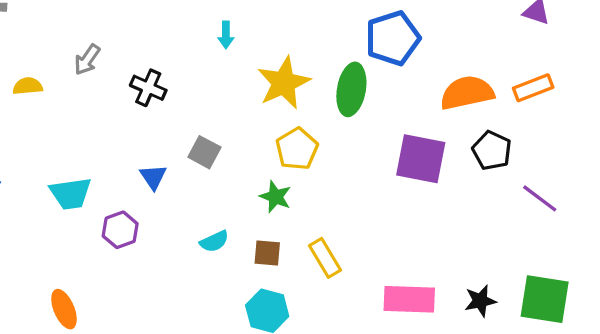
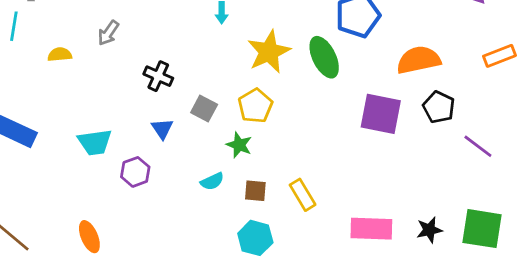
black cross: (148, 88) -> (158, 76), moved
orange rectangle: (533, 88) -> (500, 56), moved
green ellipse: (351, 89) -> (324, 57), turned -36
yellow pentagon: (297, 149) -> (255, 106), moved
green star: (275, 197) -> (239, 145), moved

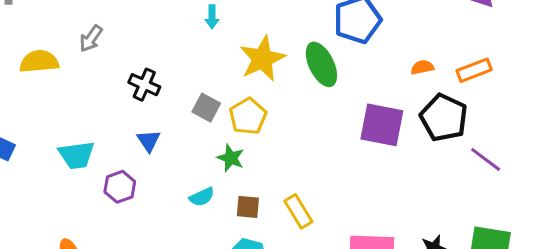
yellow semicircle: (60, 55) -> (39, 62), size x1.5
orange rectangle: (500, 56) -> (474, 70), moved
orange semicircle: (419, 60) -> (422, 67), size x0.5
black pentagon: (439, 107) -> (444, 118), size x1.4
gray square: (204, 108) -> (206, 108), moved

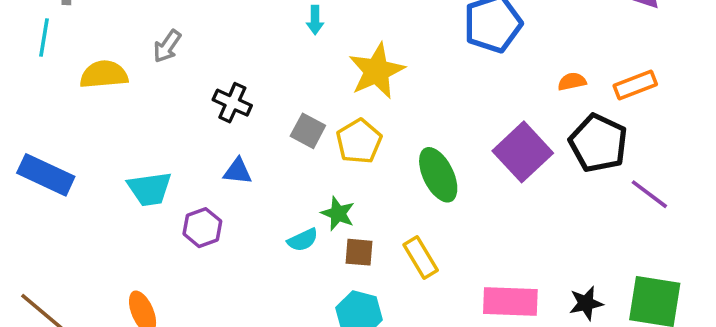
green ellipse: (321, 64) -> (438, 175), moved
purple square: (382, 125) -> (523, 152), turned 36
blue triangle: (149, 141) -> (238, 171), turned -50
green star: (231, 158) -> (338, 213), moved

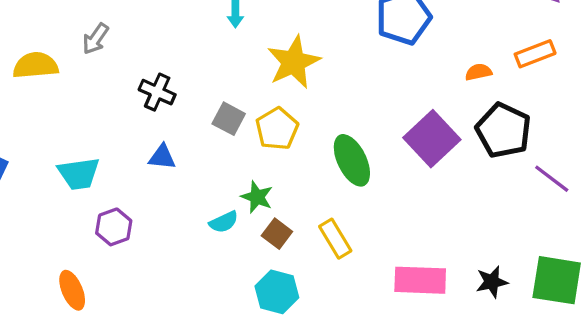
orange rectangle: (635, 85) -> (535, 54), moved
purple hexagon: (202, 228) -> (114, 227), moved
brown square: (359, 252) -> (277, 234), turned 32

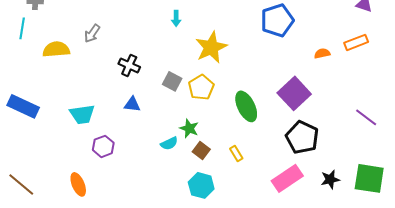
black pentagon: (503, 130) -> (302, 137), moved
yellow rectangle: (335, 239) -> (236, 153), size x0.7
pink rectangle: (420, 280) -> (287, 178), turned -36

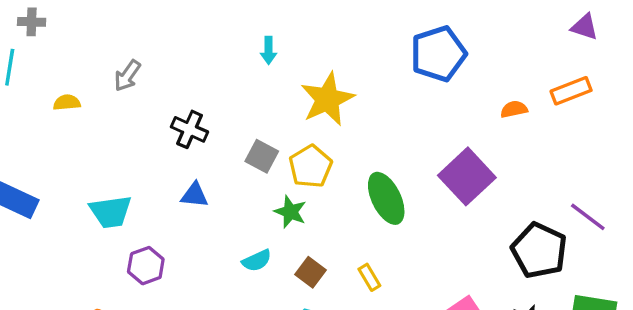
yellow semicircle: (56, 49) -> (67, 103), size x0.6
green star: (189, 128) -> (290, 212), moved
black pentagon: (302, 137) -> (539, 250), moved

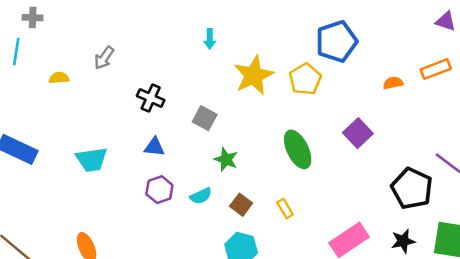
yellow pentagon: (311, 166) -> (305, 79), moved
purple square: (467, 176) -> (358, 133), size x0.7
purple hexagon: (146, 266) -> (159, 190), moved

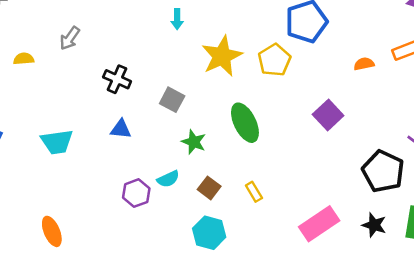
green ellipse: (298, 149) -> (245, 123), moved
purple hexagon: (159, 190) -> (136, 193), moved
black star: (403, 241) -> (374, 225), turned 30

